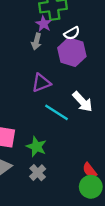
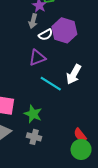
white semicircle: (72, 33) -> (46, 35), moved
white arrow: (83, 102) -> (74, 74), turned 72
gray cross: (38, 173) -> (34, 137), turned -32

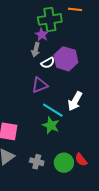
green star: (33, 114) -> (51, 125), moved
green circle: (81, 149) -> (64, 163), moved

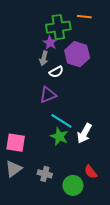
purple hexagon: (66, 59) -> (77, 54), moved
white arrow: (75, 101) -> (84, 133), moved
green circle: (64, 163) -> (73, 185), moved

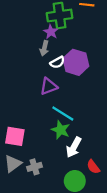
purple hexagon: (77, 54) -> (76, 62), moved
white arrow: (84, 133) -> (74, 147), moved
gray cross: (45, 174) -> (34, 167), moved, turned -32

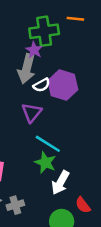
gray arrow: (44, 48) -> (27, 69), size x1.6
purple triangle: (49, 86) -> (32, 113), turned -30

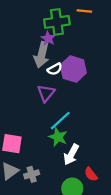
cyan line: (48, 144) -> (60, 121), turned -75

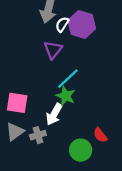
white semicircle: (55, 69) -> (62, 24), turned 152
white arrow: (71, 155) -> (54, 114), moved

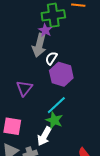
purple hexagon: (82, 24) -> (61, 74), moved
purple triangle: (53, 50) -> (24, 88), moved

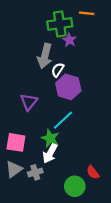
purple star: (45, 30) -> (69, 40), moved
green star: (54, 120) -> (50, 138), moved

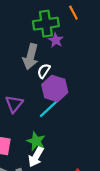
orange line: (86, 13) -> (73, 13), turned 56
cyan line: (63, 120) -> (49, 108), moved

